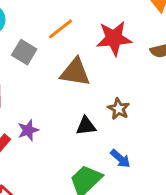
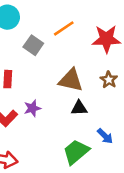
brown triangle: (75, 72) -> (71, 80), moved
brown star: (119, 109) -> (109, 80), moved

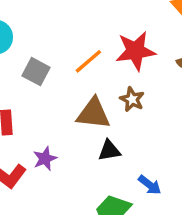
orange line: (64, 28) -> (88, 61), moved
brown star: (109, 80) -> (132, 99), moved

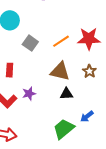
brown star: (132, 99) -> (89, 71), moved
blue arrow: (150, 185) -> (87, 116), turned 96

